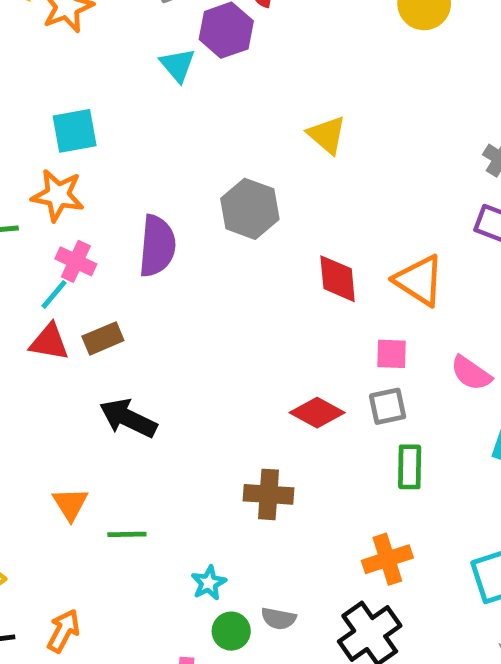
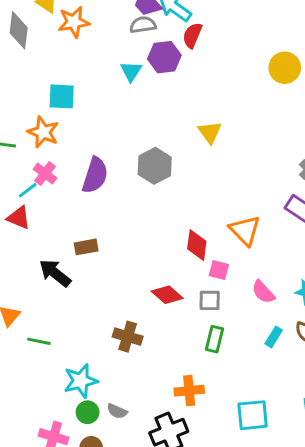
red diamond: (338, 279) -> (197, 245), moved
brown rectangle: (103, 338) -> (86, 247), moved
cyan star: (209, 583) -> (81, 381), size x1.6

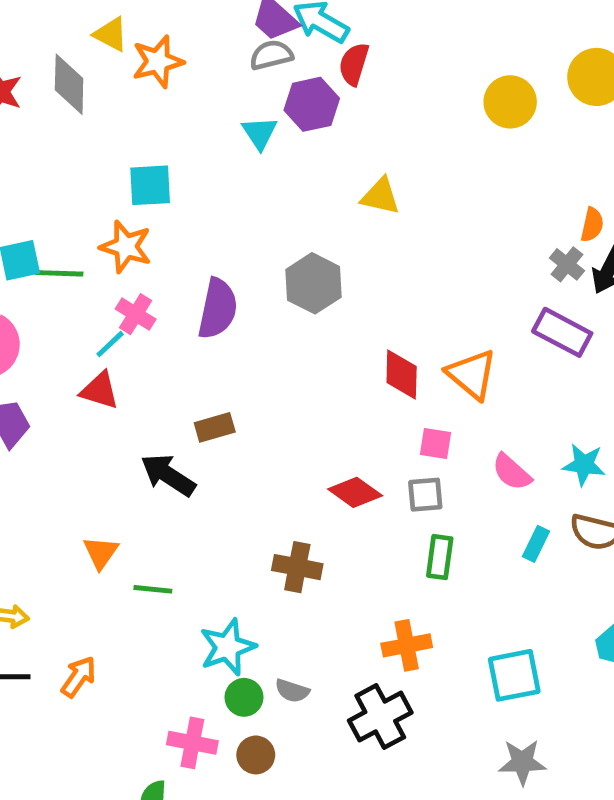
yellow triangle: (210, 132) -> (381, 196), moved, turned -35
red diamond: (197, 245) -> (402, 375), moved

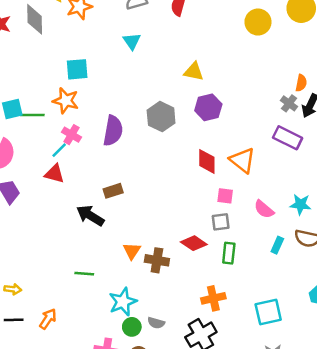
purple hexagon: (312, 104) -> (208, 107), moved
red diamond: (355, 492) -> (194, 243), moved
orange triangle: (101, 553) -> (132, 251), moved

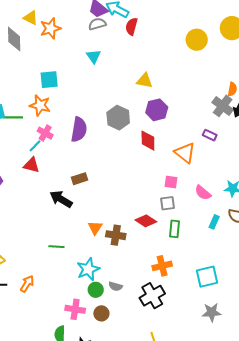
gray cross: (289, 103) -> (223, 106), size x1.5
purple rectangle: (288, 138) -> (210, 135), moved, size x0.6
red diamond: (207, 161) -> (148, 141), moved

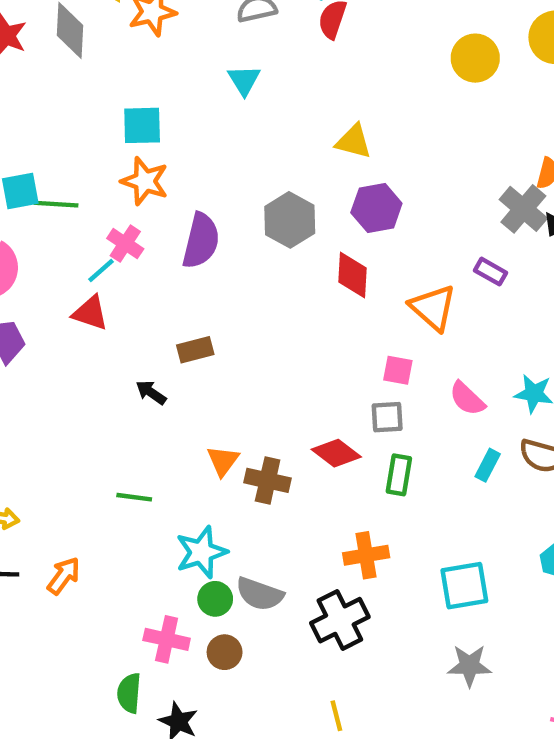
orange star: (40, 105) -> (145, 181), moved
black arrow: (61, 199) -> (151, 392), size x0.6
gray semicircle: (116, 286) -> (260, 594), size x1.5

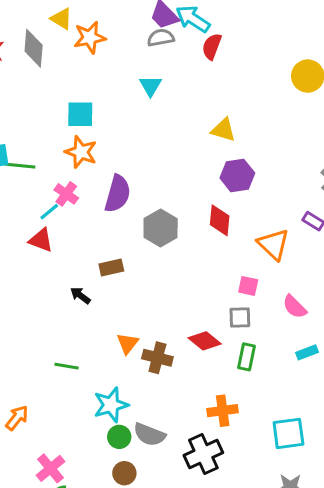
gray hexagon: (290, 220) -> (161, 228), moved
cyan rectangle: (488, 465) -> (307, 352), turned 40
pink cross: (167, 639) -> (50, 468), moved, turned 36

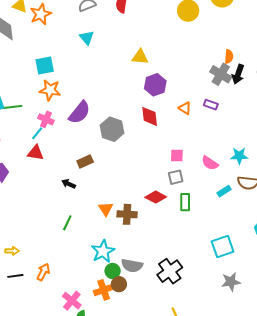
purple semicircle: (118, 194) -> (79, 112), turned 35
orange triangle: (273, 244) -> (185, 108), moved, size x0.6
green line: (67, 366) -> (67, 223), moved, turned -63
orange cross: (223, 411) -> (104, 290), moved
brown circle: (124, 473) -> (119, 284), moved

